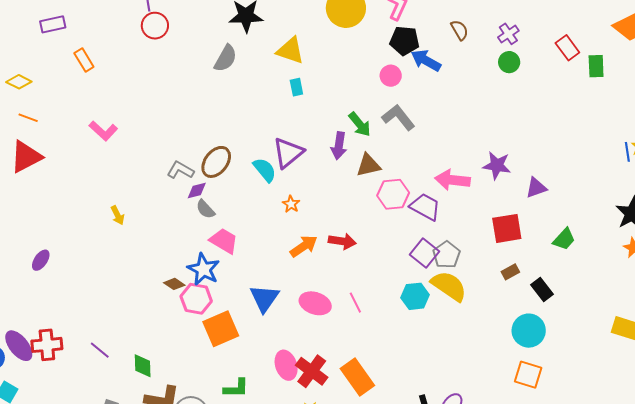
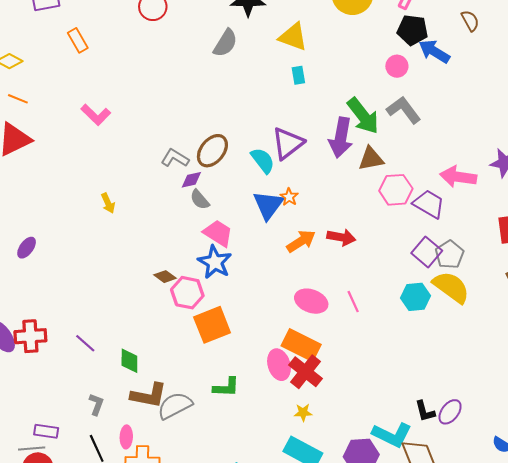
green arrow: (360, 124) -> (363, 116), size x1.4
purple arrow: (339, 146) -> (341, 138), size x1.4
blue star: (204, 269) -> (215, 262), moved
blue triangle: (264, 298) -> (268, 205), moved
orange rectangle: (357, 377) -> (301, 345), moved, turned -30

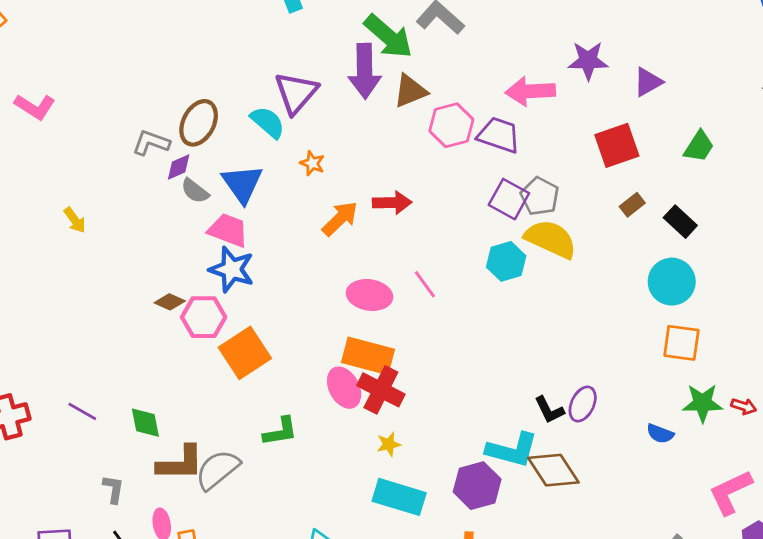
blue triangle: (268, 205) -> (242, 184), moved

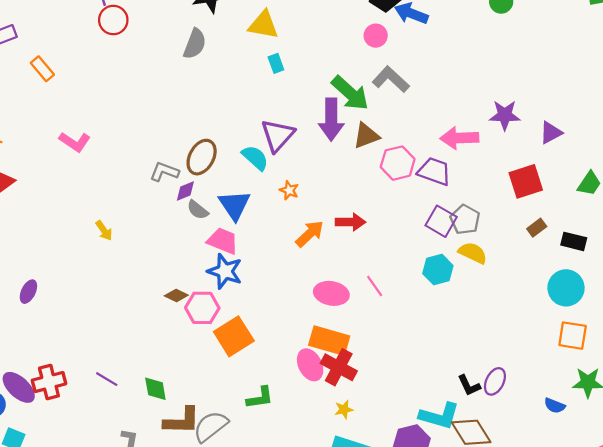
black rectangle: (680, 222) -> (574, 241), turned -30
yellow semicircle: (551, 239) -> (473, 253), size x0.7

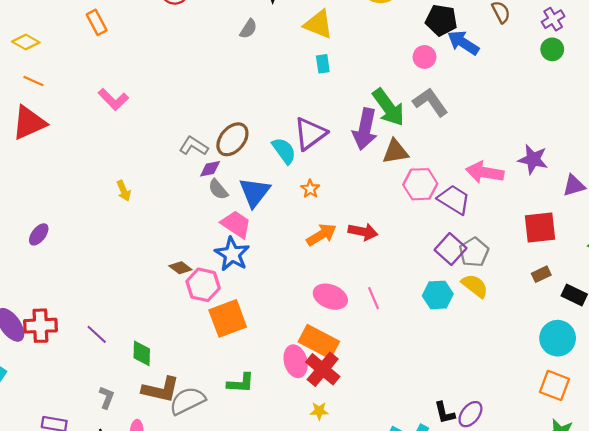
gray semicircle: (195, 44) -> (248, 29), size x0.7

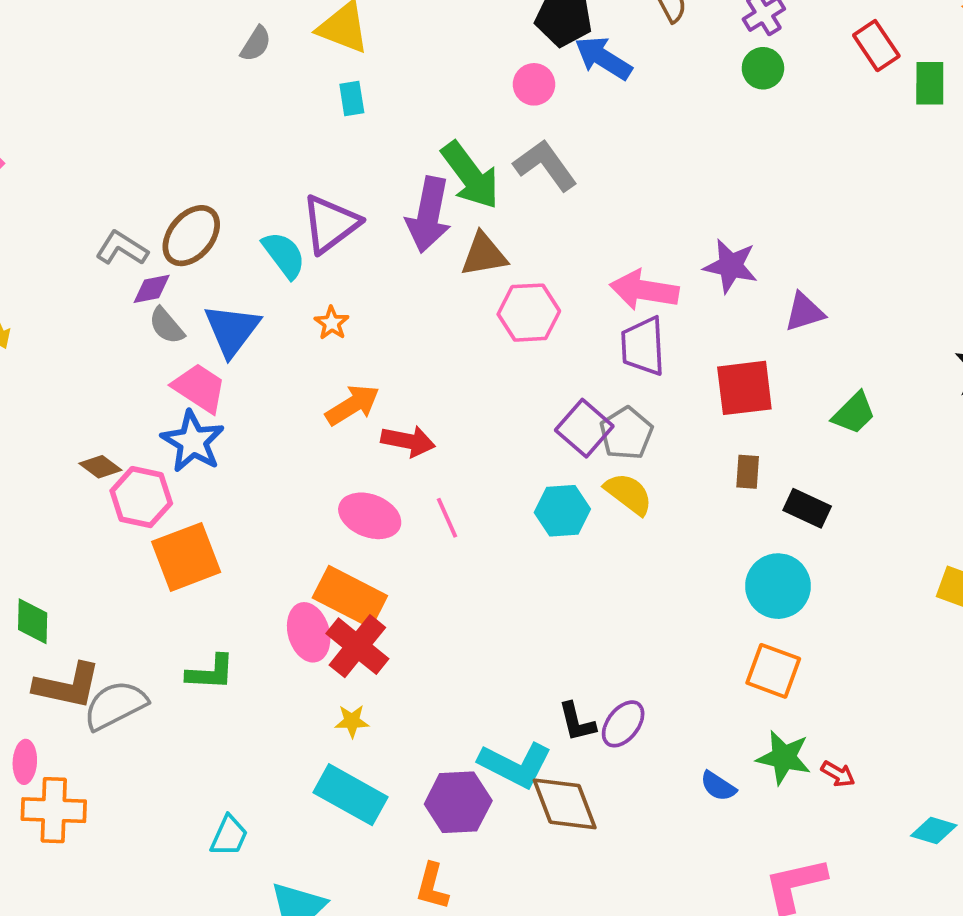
gray semicircle: (248, 29) -> (256, 44), moved
purple trapezoid: (454, 200) -> (643, 346), moved, turned -124
red arrow: (363, 232) -> (408, 441), moved
brown rectangle: (541, 274) -> (748, 472), turned -60

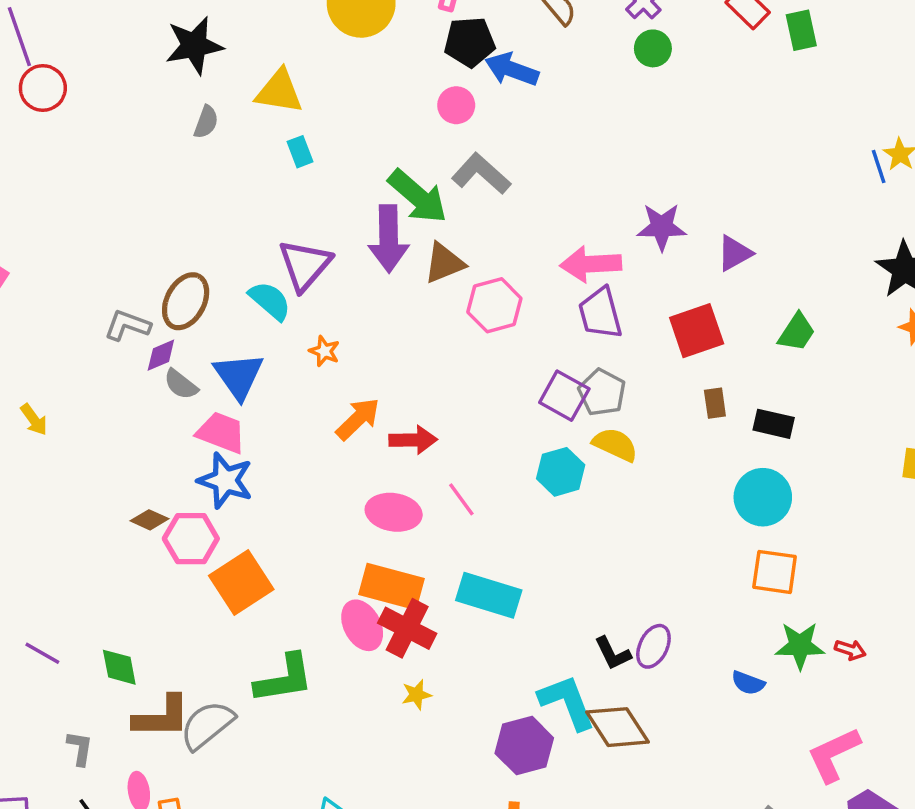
green L-shape: (211, 673) -> (284, 679), size x1.4
cyan L-shape: (515, 765) -> (567, 702), turned -126
cyan rectangle: (350, 795) -> (489, 595), moved

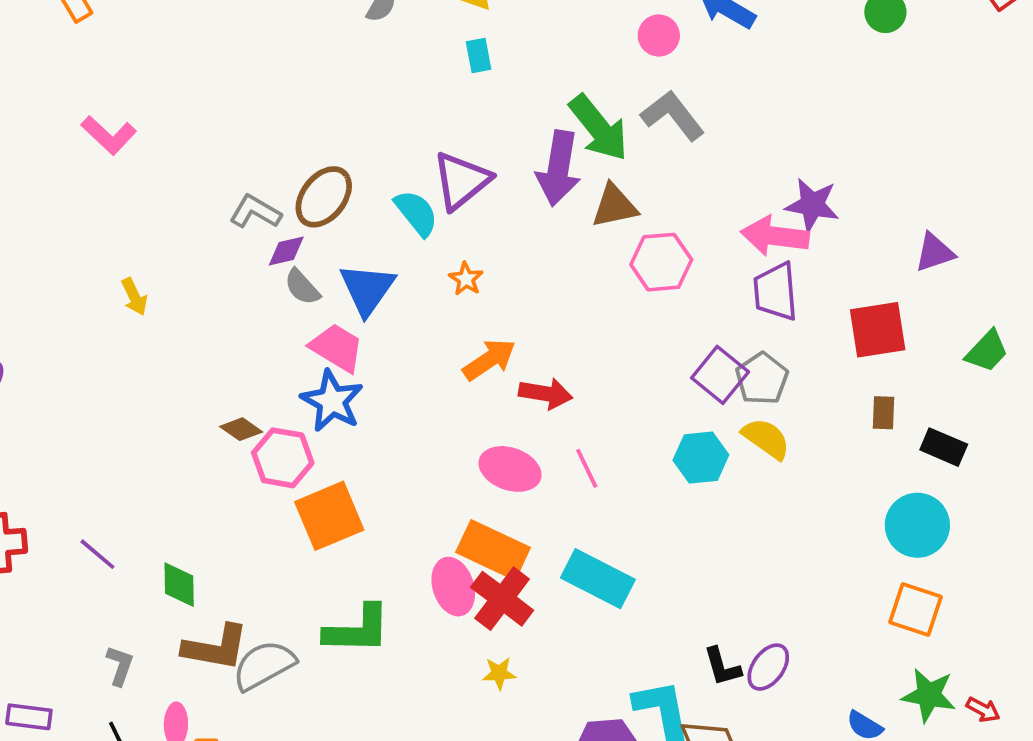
purple star: (662, 227) -> (812, 205), moved

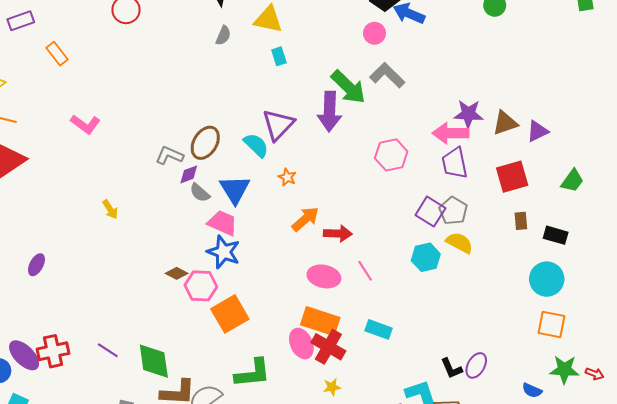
brown triangle: (615, 206) -> (505, 123), moved
cyan rectangle: (598, 579) -> (379, 329), size x0.7
green diamond: (179, 585) -> (154, 361), size x1.5

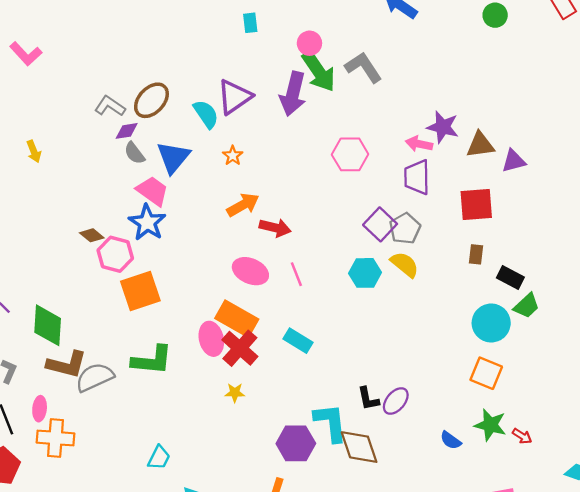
pink circle: (374, 33) -> (309, 43), moved
pink arrow: (450, 133) -> (419, 144), size x0.7
green trapezoid: (572, 181) -> (527, 306), moved

